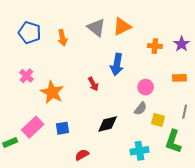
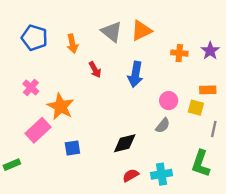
red arrow: (93, 84) -> (95, 70), moved
yellow square: (158, 120) -> (196, 108), moved
pink rectangle: (33, 127) -> (38, 130), moved
red semicircle: (82, 155) -> (131, 175), moved

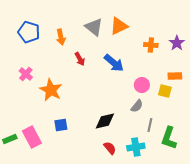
blue arrow: (135, 74) -> (114, 63), turned -60
gray line: (214, 129) -> (150, 125), moved
pink rectangle: (38, 130) -> (32, 137), moved, turned -75
red semicircle: (131, 175) -> (110, 148), turned 80

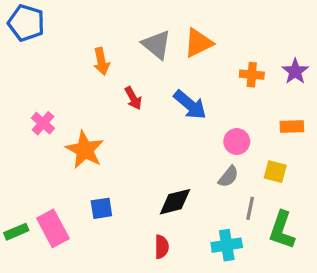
blue pentagon: (29, 32) -> (26, 23), moved
yellow square: (165, 91) -> (275, 172), moved
red semicircle: (110, 148) -> (162, 247), moved, turned 40

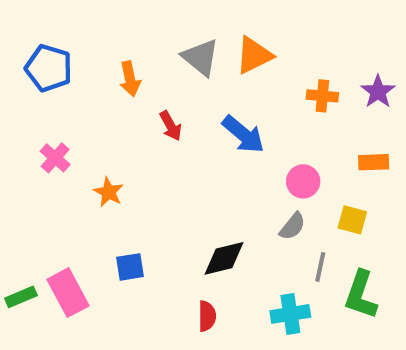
blue pentagon: (26, 23) -> (49, 68), moved
orange star: (85, 150) -> (109, 192), size x0.6

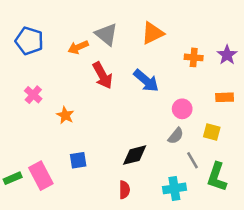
gray triangle: (201, 57) -> (106, 34), moved
orange arrow: (130, 79) -> (78, 47), turned 78
red arrow: (171, 126) -> (103, 75), size x1.5
gray line: (320, 267) -> (192, 160), turned -42

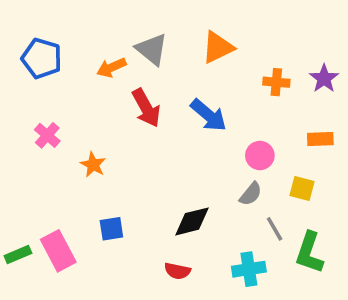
red semicircle: (124, 190) -> (177, 271), turned 102

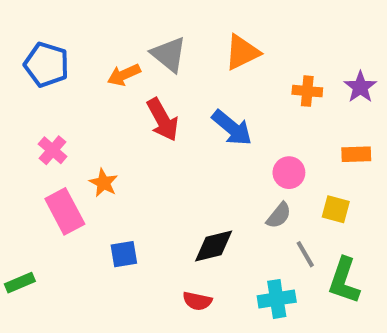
pink rectangle: (58, 251) -> (65, 211), moved

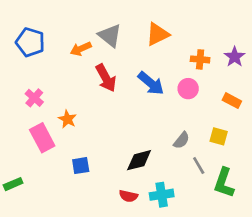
orange rectangle: (356, 154) -> (232, 101), turned 30
pink circle: (289, 173) -> (188, 89), moved
cyan cross: (277, 299) -> (162, 195), moved

